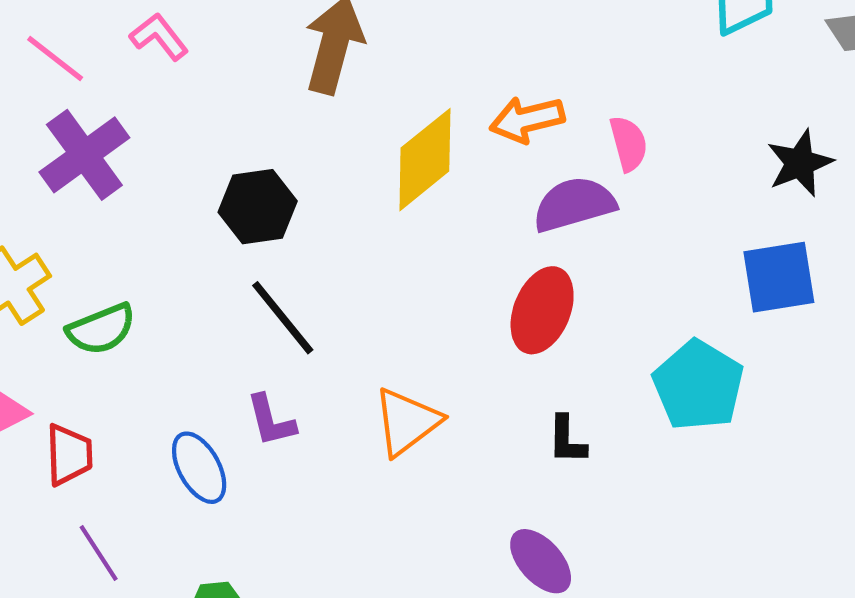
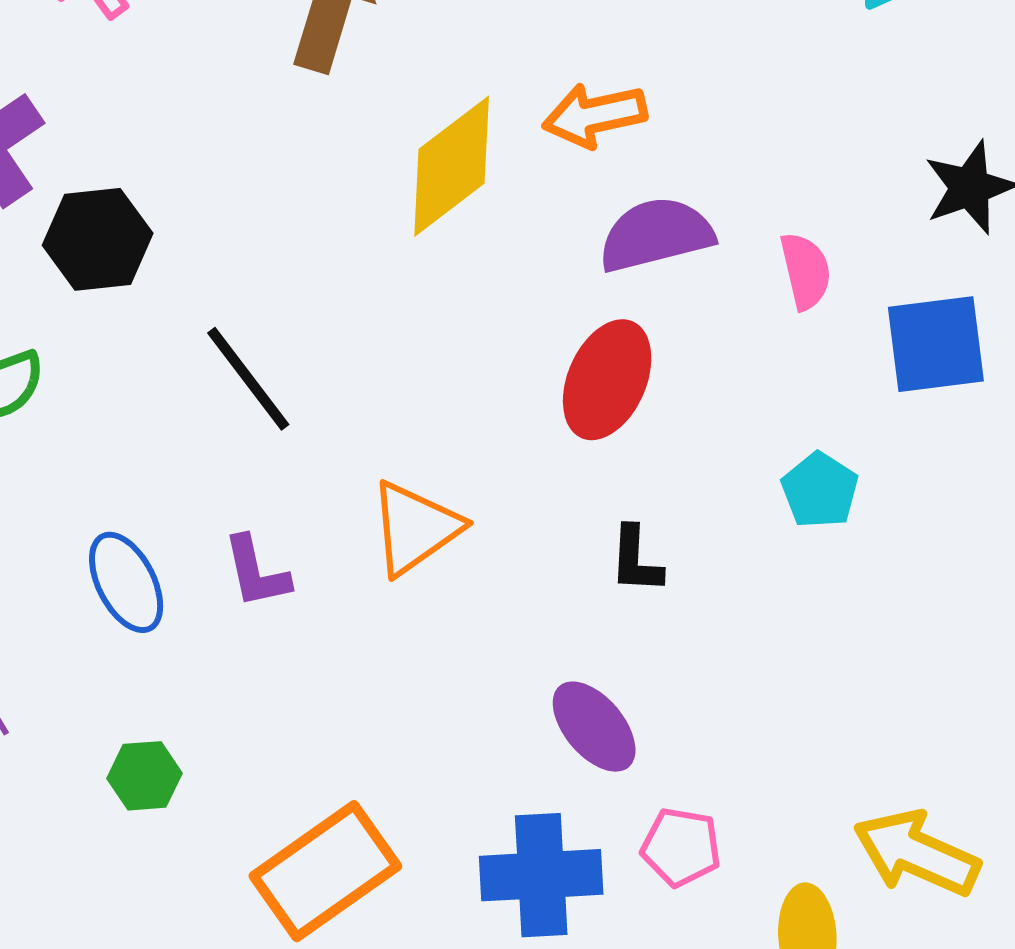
pink semicircle: (629, 144) -> (806, 271), moved
black hexagon: (258, 207) -> (98, 239), moved
cyan pentagon: (698, 385) -> (820, 490), size x0.6
purple L-shape: (271, 421) -> (256, 572), moved

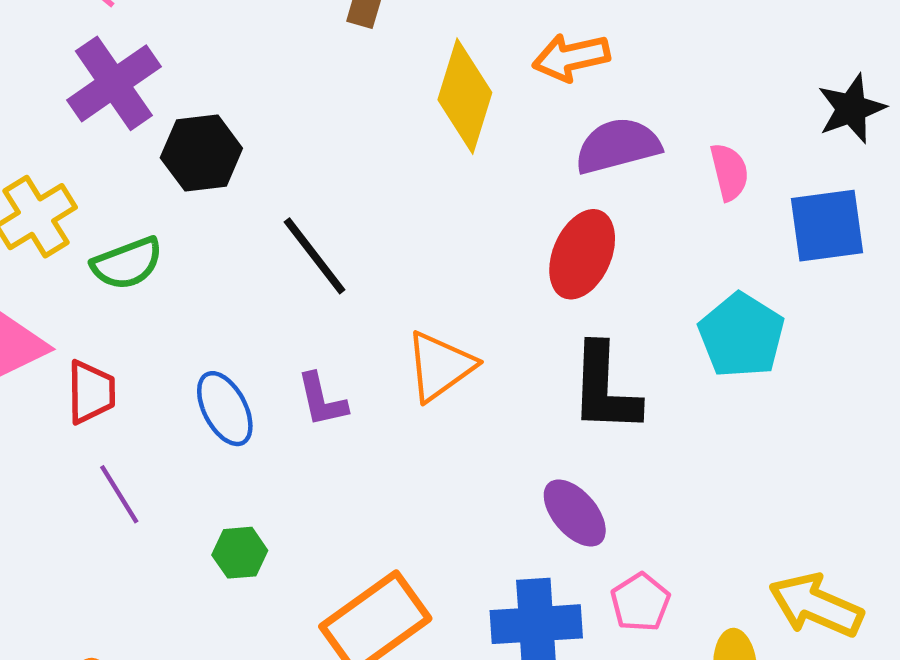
yellow diamond: (452, 166) -> (465, 96), turned -35
cyan pentagon: (820, 490) -> (741, 335), size x1.5
black L-shape: (636, 560) -> (605, 388), size x1.8
pink pentagon: (681, 847) -> (640, 602), turned 30

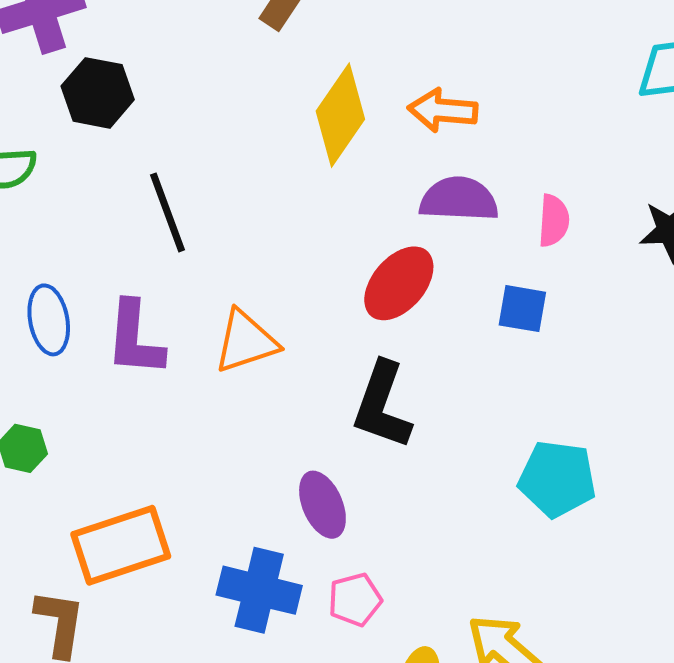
pink semicircle: (729, 172) -> (554, 221), moved
blue square: (827, 226) -> (522, 309), moved, size x0.7
cyan pentagon: (741, 335) -> (557, 479), moved, turned 30
purple L-shape: (322, 400) -> (135, 339), size x1.5

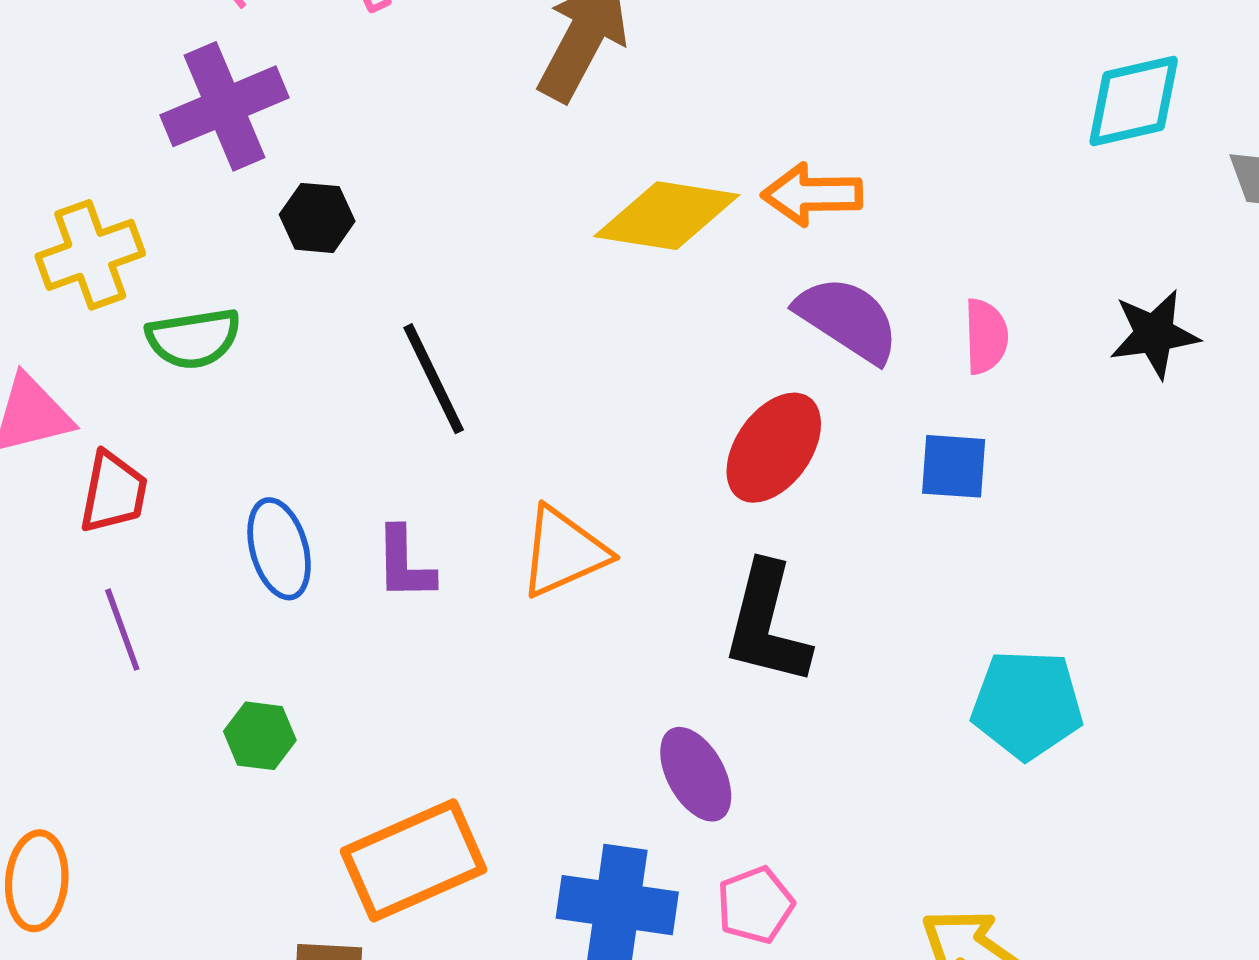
black hexagon: (98, 93) -> (317, 218), size x0.7
yellow diamond: (340, 115) -> (667, 216), turned 70
purple semicircle: (459, 199) -> (848, 319), turned 36
purple L-shape: (135, 339) -> (405, 564), size x0.7

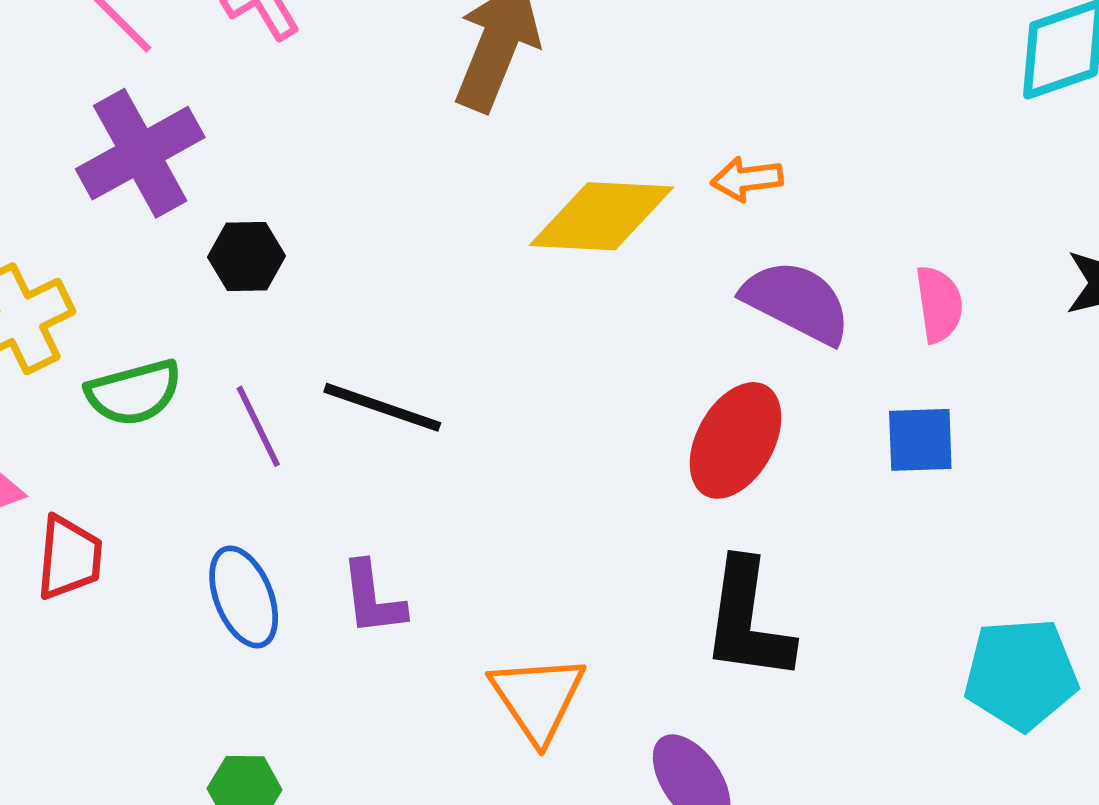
orange arrow: (812, 194) -> (747, 179), size x0.7
black line: (434, 379) -> (382, 407), turned -39
orange triangle: (564, 552) -> (538, 698), moved, turned -34
purple line: (122, 630) -> (258, 426), moved

